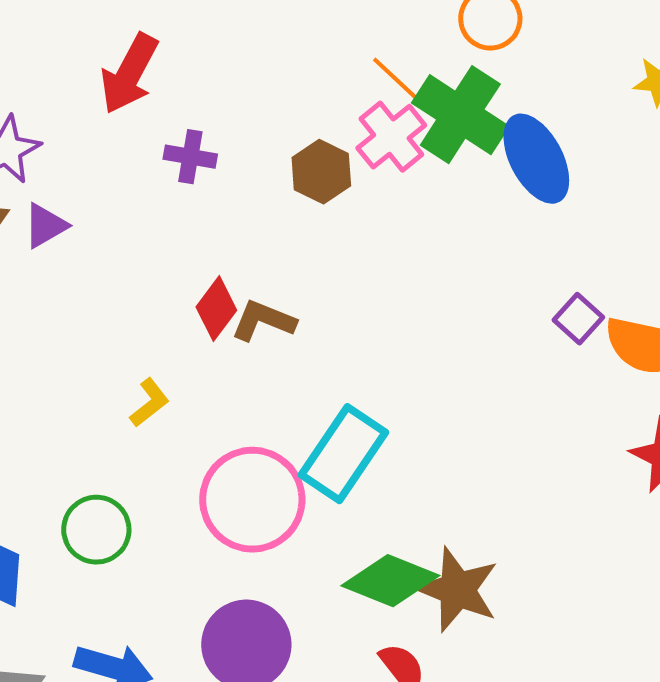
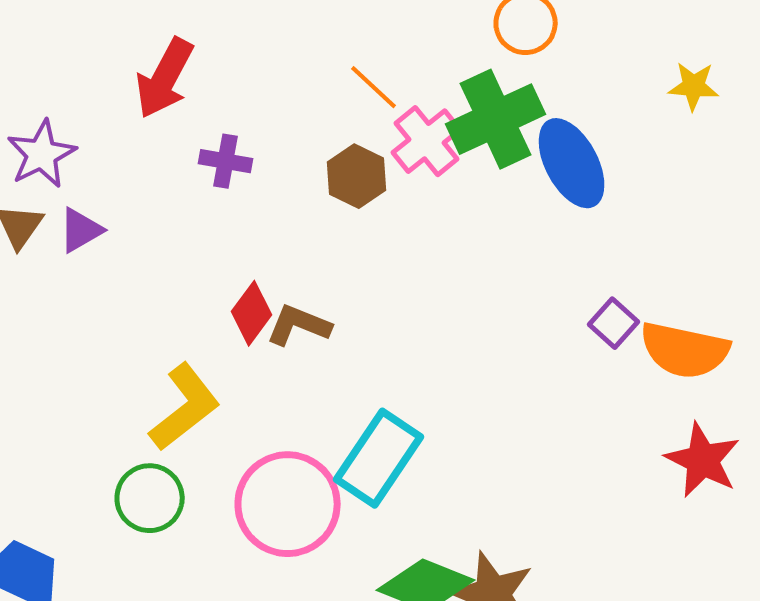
orange line: (395, 79) -> (374, 87), moved
green cross: (460, 115) -> (496, 119), turned 32
yellow L-shape: (149, 403) -> (185, 407), size x1.8
green circle: (96, 530) -> (150, 498), moved

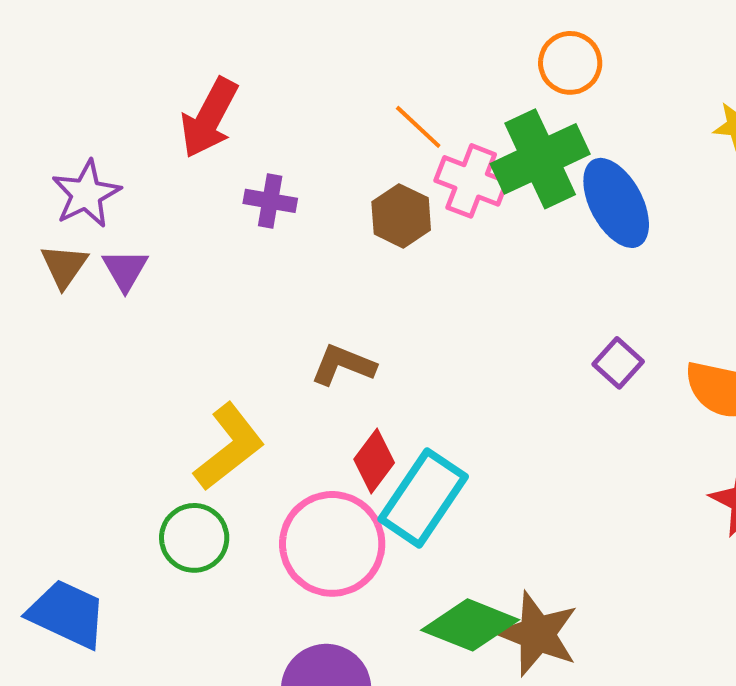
pink cross: (427, 141) -> (471, 181), turned -30
purple triangle: (81, 230) -> (125, 270), turned -30
red diamond: (252, 313) -> (374, 461), moved
purple square: (614, 323) -> (618, 363), moved

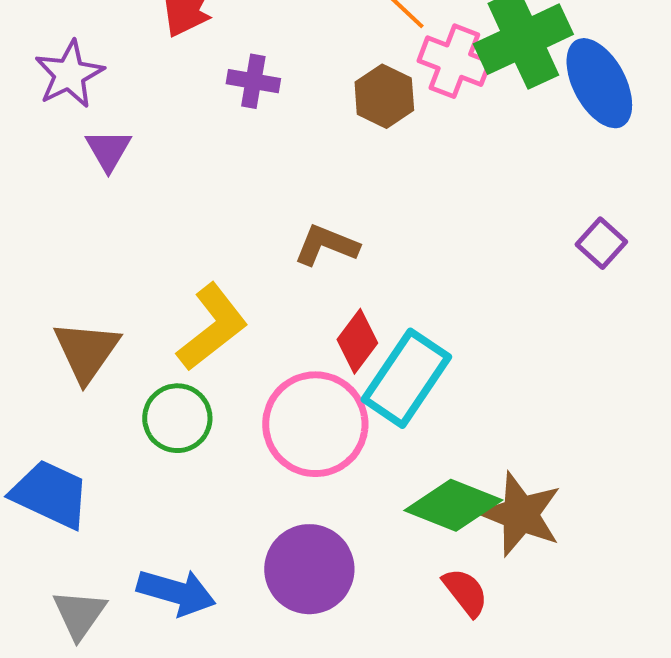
brown triangle: (64, 266) -> (86, 351), moved, size x1.4

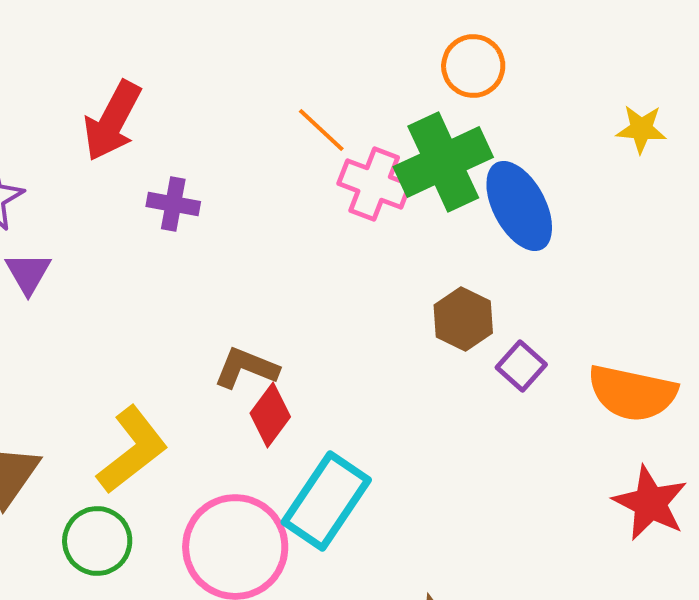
brown hexagon: (384, 96) -> (463, 319), moved
red diamond: (357, 341) -> (270, 415), moved

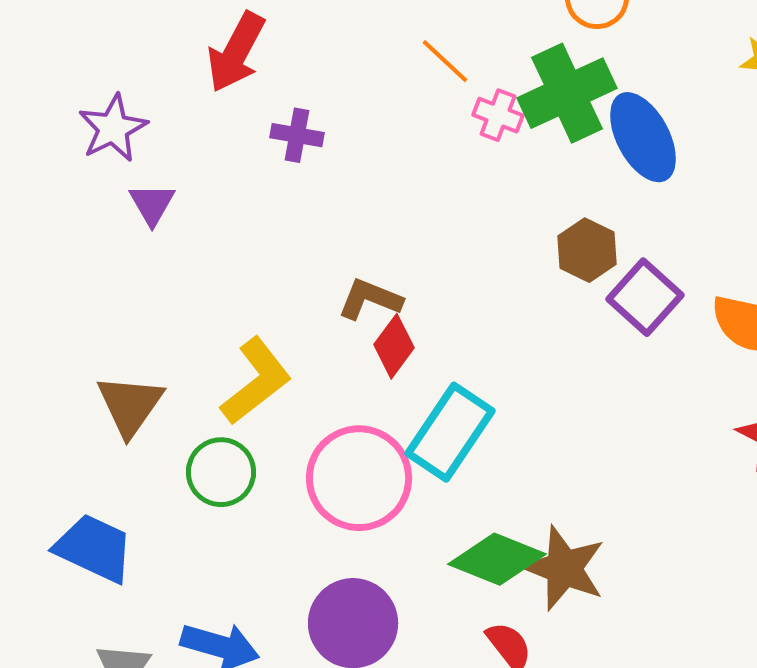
pink cross: (374, 184) -> (498, 115), size x0.7
purple square: (521, 366) -> (645, 297), size x1.5

